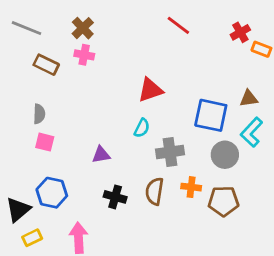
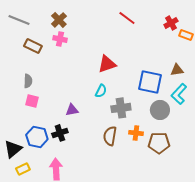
black cross: (115, 197) -> (60, 133), moved, turned -35

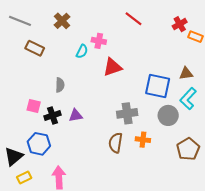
pink cross: (60, 39) -> (99, 41), moved
gray semicircle: (28, 81) -> (60, 85), moved
cyan semicircle: (101, 91) -> (82, 51), moved
black cross: (60, 133) -> (53, 115), moved
brown pentagon: (159, 143) -> (188, 149), moved, turned -30

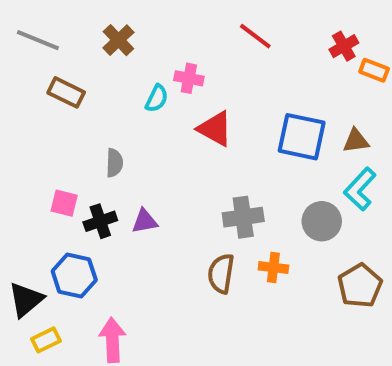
red triangle: (112, 67) -> (215, 129), turned 48
blue square: (158, 86) -> (302, 137), moved

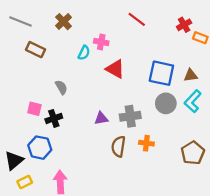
gray semicircle: (114, 163) -> (61, 87), turned -32
purple triangle: (145, 221) -> (101, 118), moved
gray circle: (322, 221) -> (166, 103), moved

